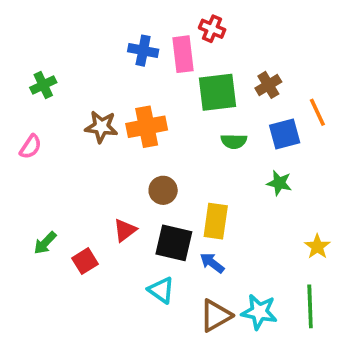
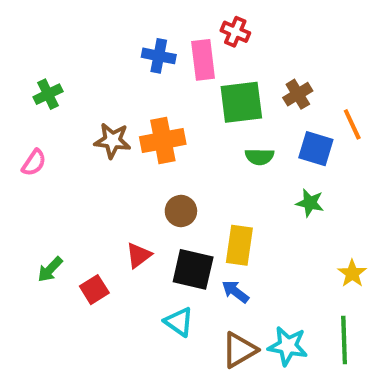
blue square: (285, 134) -> (316, 149), turned 32

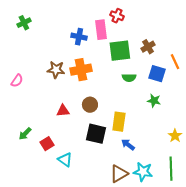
blue cross: (159, 56) -> (79, 37), moved
green cross: (48, 94) -> (24, 23), moved
red triangle: (139, 255) -> (63, 111), moved, turned 32
blue arrow: (235, 292) -> (128, 145), moved
cyan triangle: (179, 322) -> (65, 160), moved

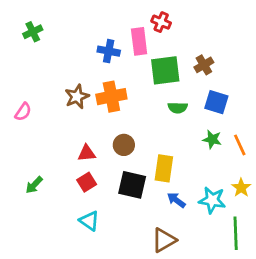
orange line: (175, 62) -> (240, 145), moved
brown star: (56, 70) -> (77, 97), turned -30
red square: (47, 144) -> (87, 182), moved
cyan star: (143, 172) -> (212, 200), moved

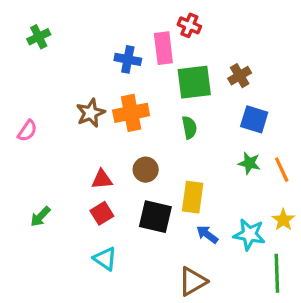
green semicircle: (178, 108) -> (189, 127), moved, turned -102

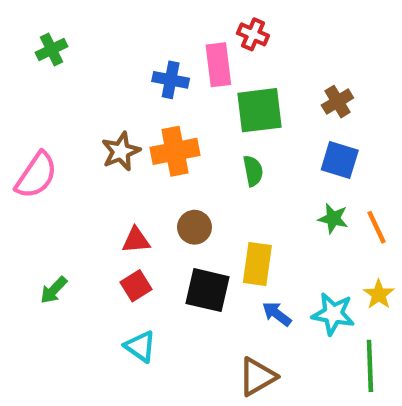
brown cross: (240, 76) -> (337, 102), moved
pink semicircle: (27, 131) -> (36, 175), size x1.6

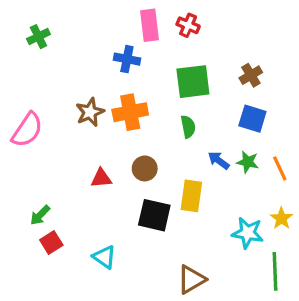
pink rectangle: (218, 65) -> (149, 25), moved
red square: (136, 286) -> (51, 242), moved
blue arrow: (277, 314) -> (219, 160), moved

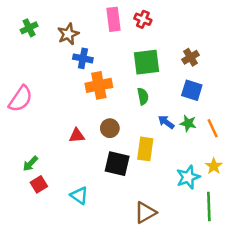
blue cross: (127, 59) -> (83, 58), moved
brown star: (90, 112) -> (68, 34), moved
cyan star: (248, 233) -> (188, 177), turned -30

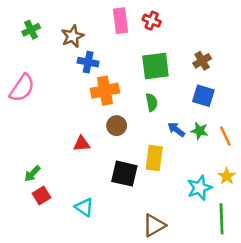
pink semicircle: (21, 99) -> (22, 88), moved
brown circle: (110, 128) -> (117, 126), moved

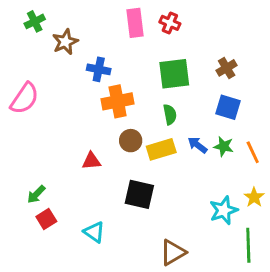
green cross: (31, 30) -> (35, 21), moved
brown star: (73, 36) -> (65, 42), moved
yellow rectangle: (154, 158) -> (161, 149), moved, turned 65

